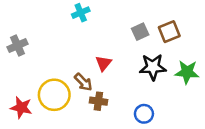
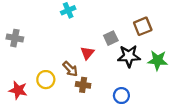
gray square: (140, 32) -> (111, 38), moved
gray cross: (18, 46) -> (15, 38), turned 35
yellow circle: (54, 95) -> (46, 80), size x0.7

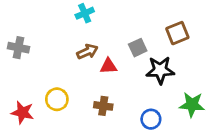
red triangle: (87, 53) -> (109, 66), turned 48
green star: (158, 60) -> (192, 105), moved
brown arrow: (70, 69) -> (87, 52), moved, turned -70

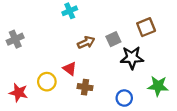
gray cross: (18, 48) -> (15, 39), turned -35
brown arrow: (87, 52) -> (86, 42), moved
red triangle: (109, 66) -> (70, 69), moved, turned 40

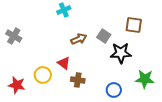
brown square: (146, 27) -> (134, 25), turned 30
gray cross: (15, 39) -> (14, 36), turned -35
gray square: (113, 39) -> (104, 36), turned -32

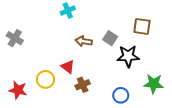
brown arrow: (79, 39) -> (84, 41), turned -147
brown cross: (78, 80) -> (83, 85), turned -32

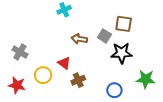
brown square: (142, 26) -> (124, 24), moved
gray cross: (15, 38) -> (20, 52), moved

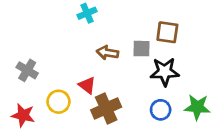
gray square: (104, 36) -> (142, 49), turned -32
brown cross: (78, 80) -> (106, 108), size x1.5
blue circle: (114, 90) -> (161, 110), moved

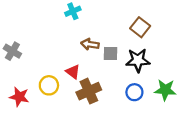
brown square: (167, 32) -> (140, 27), turned 30
gray square: (142, 49) -> (110, 53), moved
gray cross: (27, 70) -> (12, 51), moved

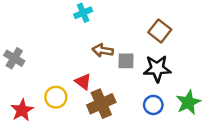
green star: (165, 90) -> (188, 102), turned -30
red star: (19, 97) -> (22, 110), turned 30

